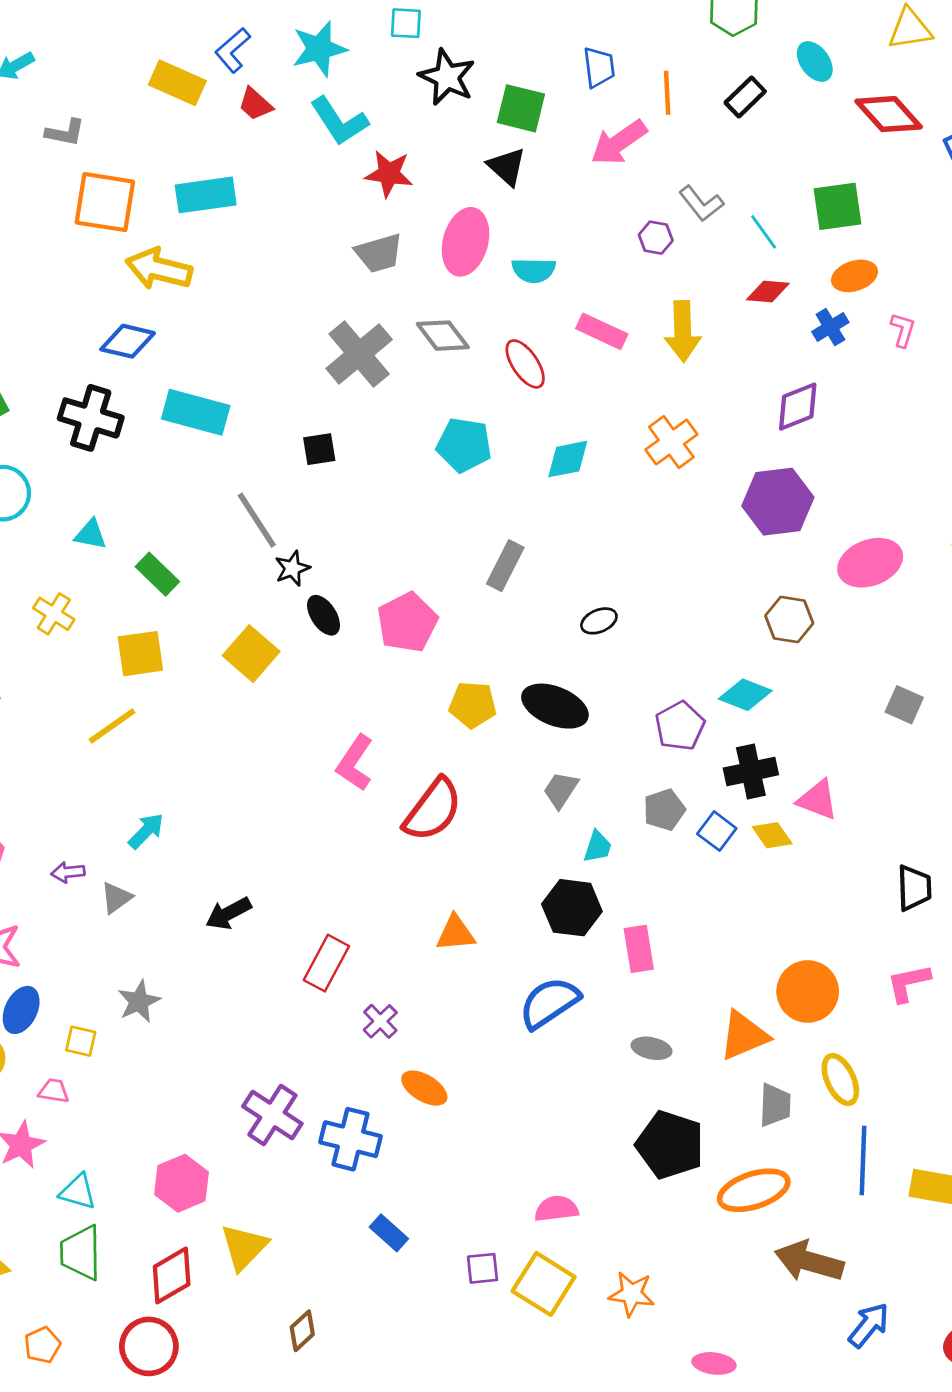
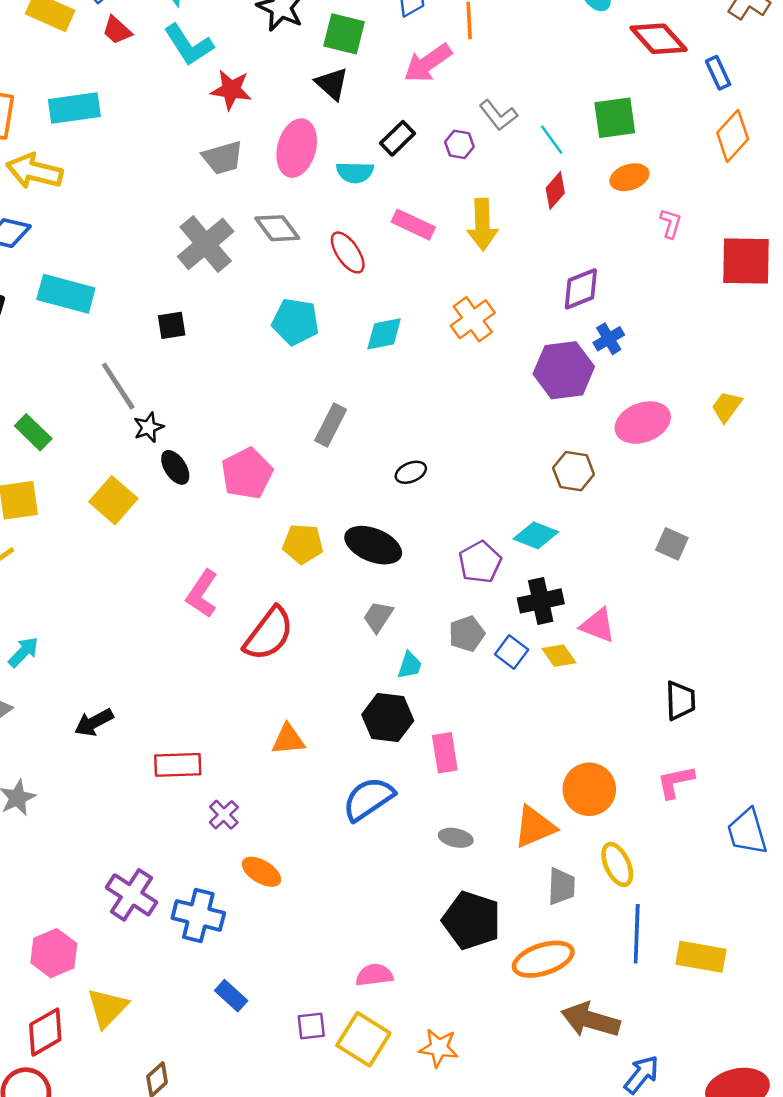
black rectangle: (745, 97) -> (397, 138), moved
red diamond: (768, 292) -> (555, 191), turned -54
blue cross: (830, 327) -> (609, 339), moved
red rectangle: (326, 963) -> (178, 765), turned 60

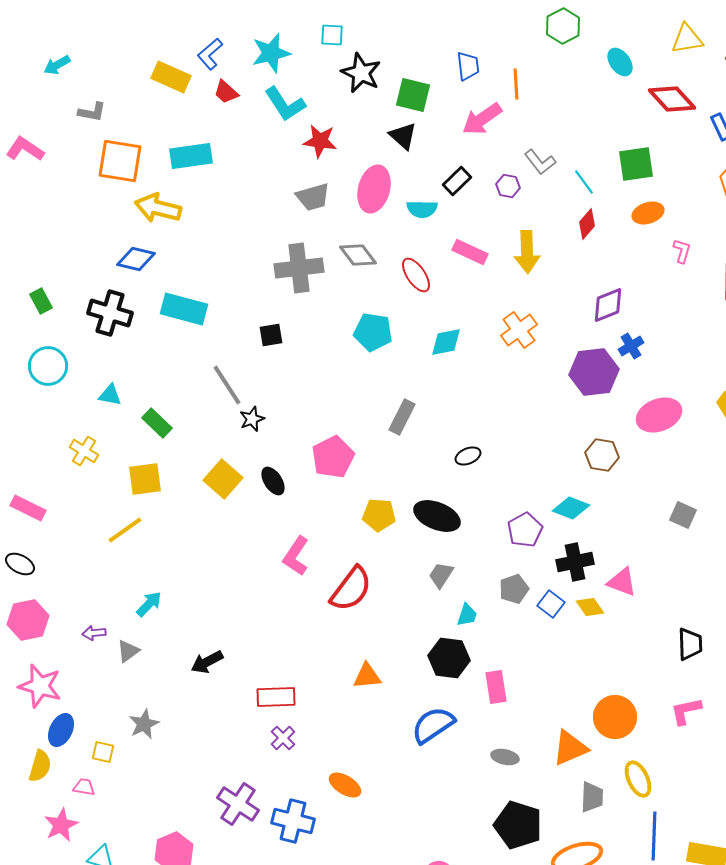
gray cross: (206, 244) -> (299, 268), turned 33
black ellipse: (175, 467) -> (273, 481), moved
purple cross: (224, 815) -> (283, 738), moved

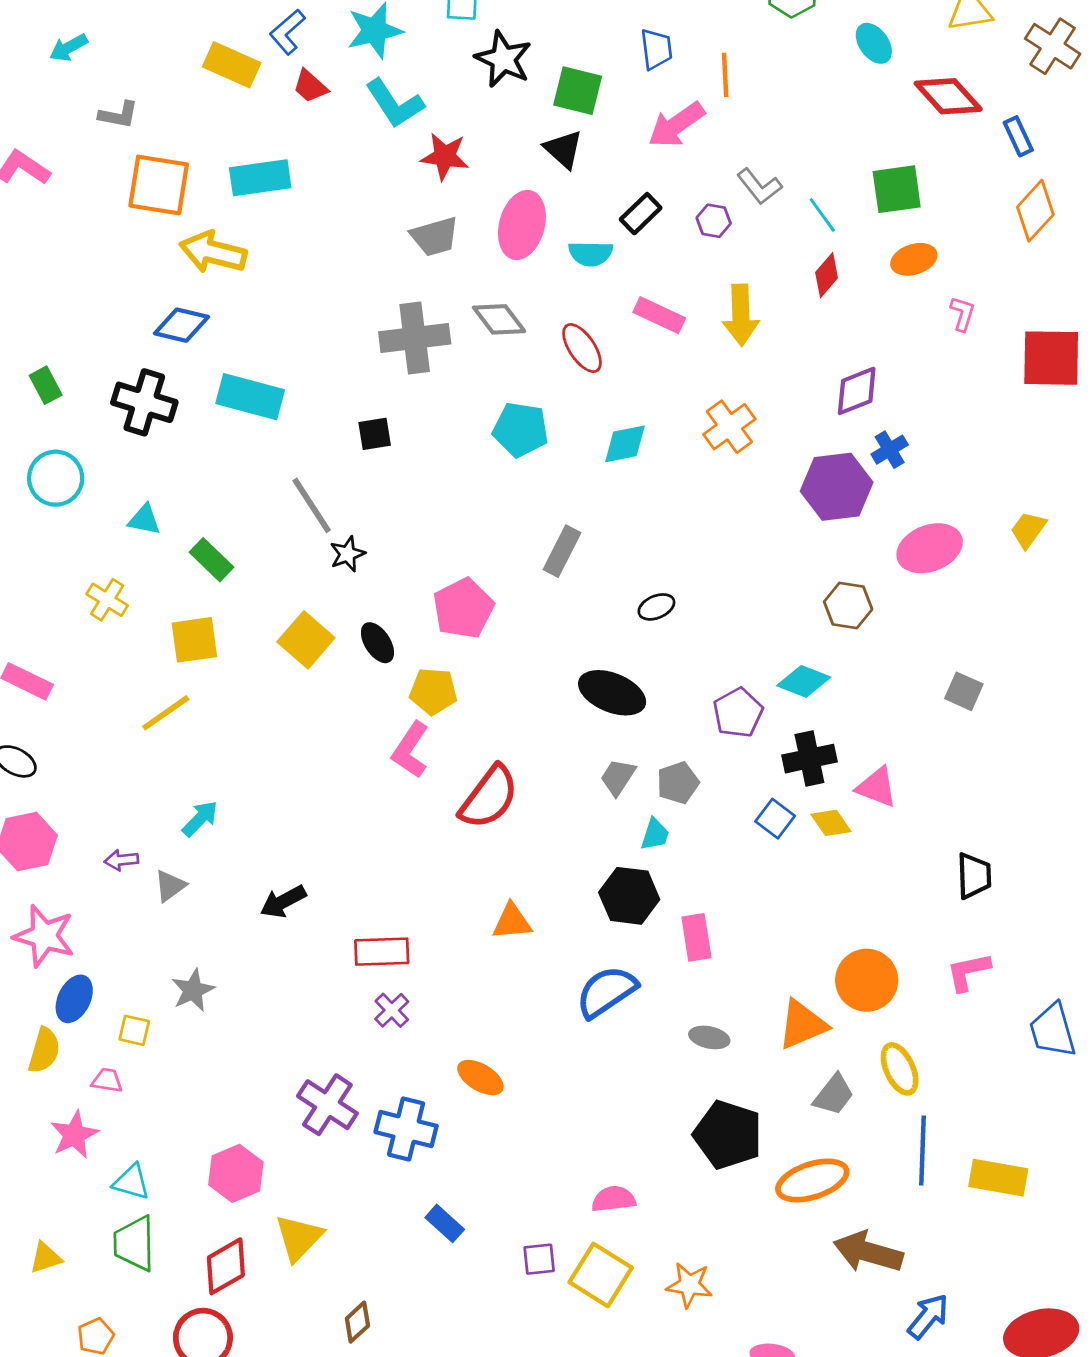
yellow pentagon: (379, 515) -> (433, 691), moved
gray pentagon: (514, 589) -> (678, 783), moved
gray trapezoid: (592, 797) -> (834, 1095), turned 36

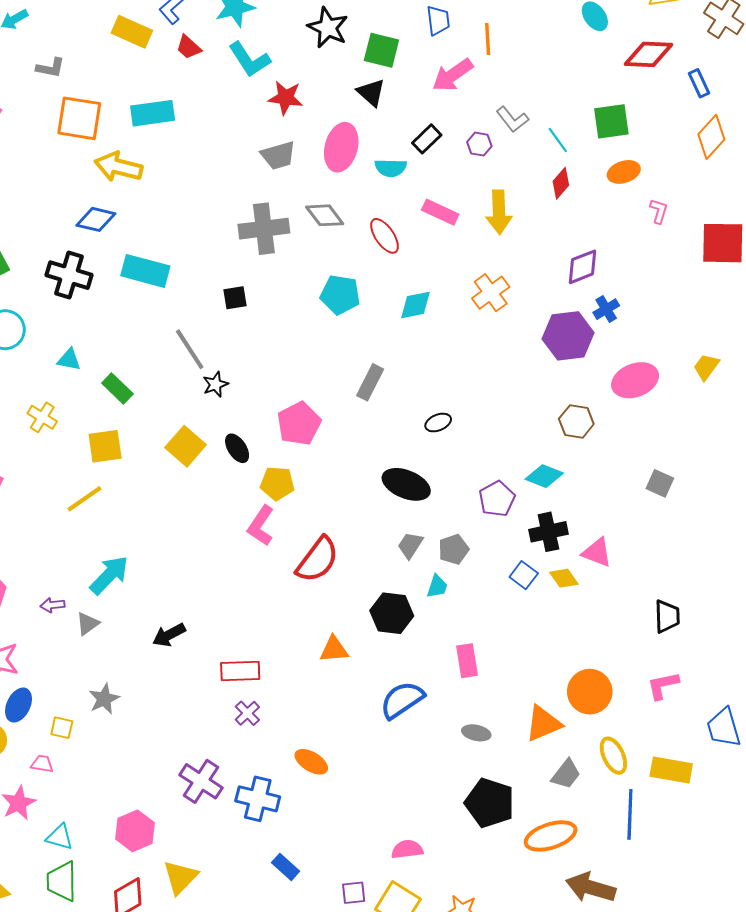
red diamond: (948, 96) -> (648, 54), turned -45
cyan arrow: (200, 819) -> (109, 575), size x1.5
black hexagon: (629, 896) -> (392, 613), moved
yellow rectangle: (998, 1178) -> (671, 770), moved

